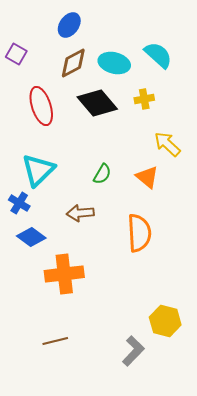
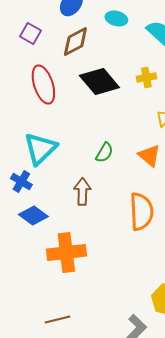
purple square: (16, 54) -> (30, 34), moved
cyan ellipse: (114, 63) -> (116, 19), moved, size x0.7
brown arrow: (80, 213) -> (82, 192), turned 96

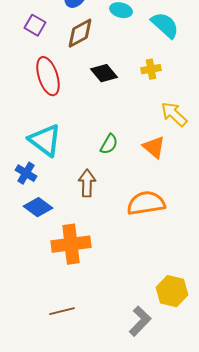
black diamond: (99, 82) -> (104, 73), size x0.7
cyan triangle: (40, 149) -> (45, 140), turned -39
orange semicircle: (141, 212) -> (146, 203), turned -96

